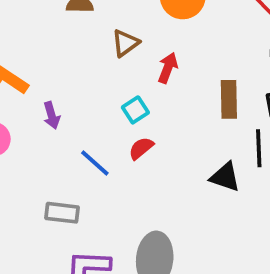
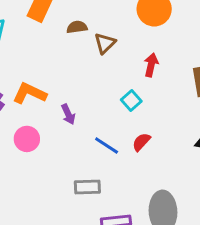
brown triangle: (125, 43) -> (105, 43), moved
red semicircle: (141, 148) -> (141, 142), moved

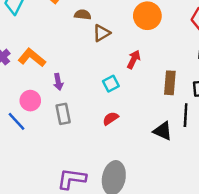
pink circle: (27, 139) -> (30, 101), moved
blue line: (107, 145) -> (16, 121), moved
gray rectangle: (87, 187) -> (63, 114), moved, turned 66

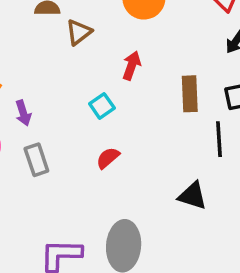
black triangle: (163, 131) -> (193, 196), moved

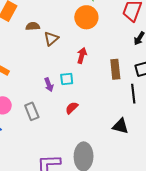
cyan square: (102, 106) -> (67, 79), turned 32
purple arrow: (23, 113) -> (49, 85), moved

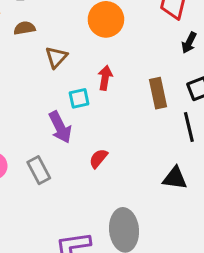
brown semicircle: (33, 26) -> (24, 28), moved
cyan square: (67, 79) -> (79, 98), moved
purple arrow: (49, 85) -> (60, 127), size x1.5

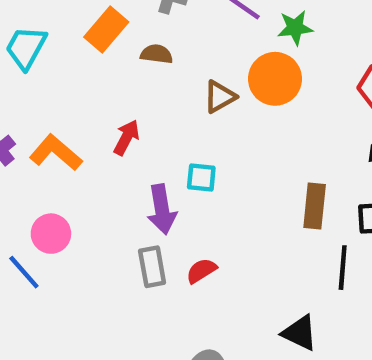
brown triangle: (56, 57) -> (220, 97), moved
red arrow: (105, 78) -> (126, 137), moved
gray rectangle: (39, 170) -> (152, 267), moved

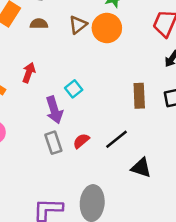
brown triangle: (220, 97) -> (78, 25), moved
cyan square: (201, 178) -> (74, 89), turned -36
black line: (343, 268) -> (117, 139), moved, turned 55

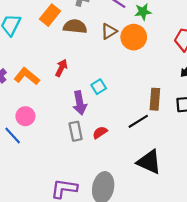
brown semicircle: (39, 24) -> (75, 26), size x1.5
black line: (117, 139) -> (138, 121), moved
black triangle: (141, 168) -> (149, 162), size x1.4

